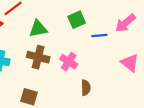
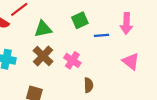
pink arrow: (125, 23) -> (126, 23), turned -48
brown cross: (38, 57) -> (43, 56), turned 30

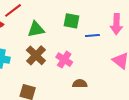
green square: (80, 20) -> (72, 21), turned 35
brown semicircle: (89, 85) -> (80, 84), turned -88

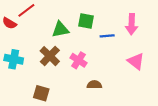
green triangle: (36, 29) -> (60, 30), moved

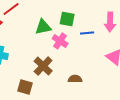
brown cross: (50, 56) -> (43, 66), moved
pink cross: (78, 60) -> (60, 41), moved

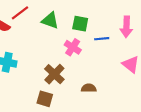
green triangle: (43, 27) -> (50, 20), moved, turned 30
brown square: (25, 87) -> (45, 99), moved

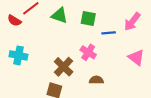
pink arrow: (126, 27) -> (132, 22), turned 36
pink cross: (73, 47) -> (88, 52), moved

